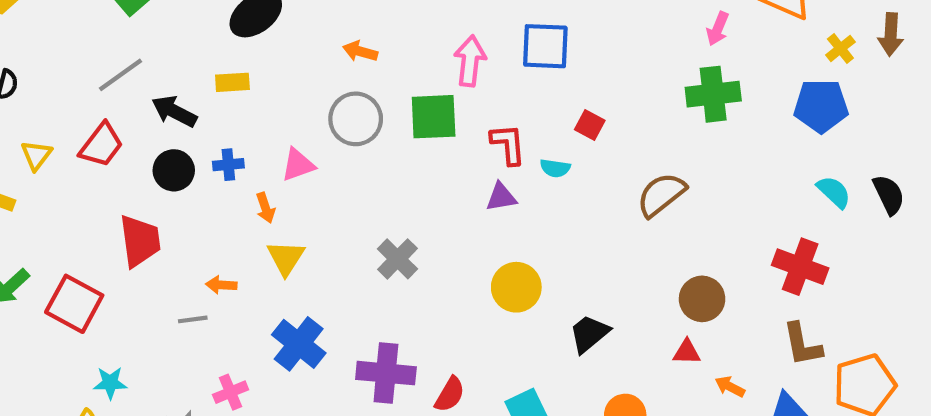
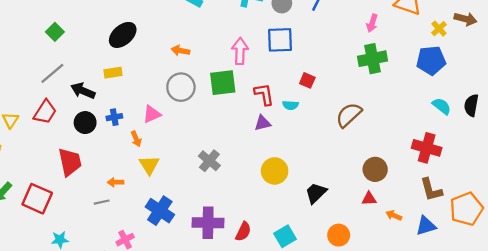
brown arrow: (891, 34) -> (466, 19), turned -75
black semicircle: (889, 195) -> (471, 105), turned -140

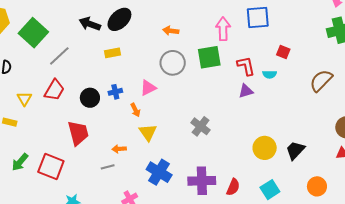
green square: (55, 32) -> (33, 33), moved, size x1.8
black arrow: (83, 91) -> (90, 24), moved
yellow circle: (275, 171) -> (265, 148), moved

